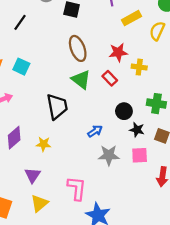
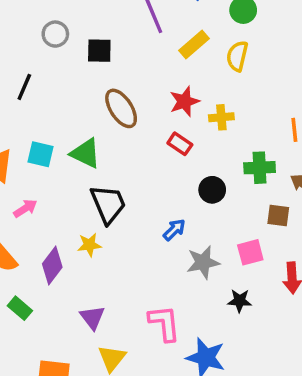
green triangle: (81, 80) -> (86, 153), moved
black star: (137, 130) -> (240, 301), moved
yellow star: (43, 144) -> (89, 245), moved

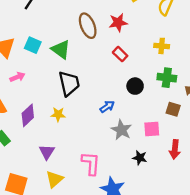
red star: (184, 101) -> (118, 23), moved
yellow cross: (221, 117) -> (162, 46), moved
yellow star: (89, 245) -> (58, 114), moved
gray star: (203, 262) -> (121, 130), turned 30

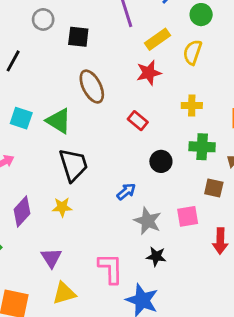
red star: (118, 23) -> (149, 73), moved
black star: (140, 158) -> (156, 256), moved
yellow triangle: (54, 179) -> (64, 293), turned 30

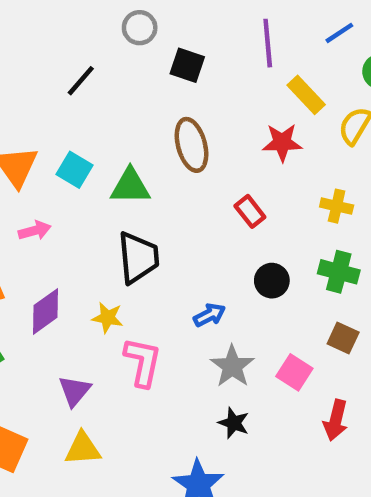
yellow rectangle: (157, 39) -> (306, 95), turned 70
green triangle: (59, 121) -> (130, 186), turned -44
pink square: (188, 216) -> (294, 372), turned 30
pink L-shape: (111, 268) -> (143, 362), moved

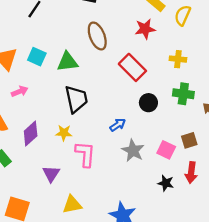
red rectangle: (250, 211) -> (132, 67), size x1.6
brown square: (343, 338) -> (189, 140), moved, turned -35
black star: (234, 423) -> (166, 183), moved
yellow triangle: (83, 449) -> (72, 204), moved

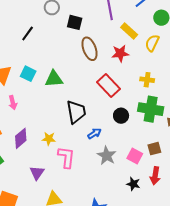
brown ellipse: (97, 36) -> (89, 49), moved
pink arrow: (20, 91) -> (13, 103), turned 96
green cross: (183, 94) -> (151, 109), size x1.4
black trapezoid: (76, 99) -> (76, 112), moved

